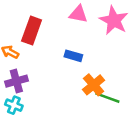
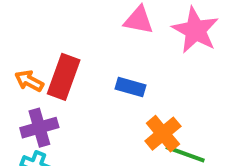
red rectangle: (32, 31) -> (64, 77), moved

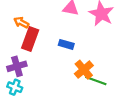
orange arrow: (29, 81) -> (21, 22), moved

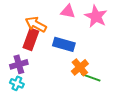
orange arrow: (21, 22) -> (36, 24), moved, size x1.5
blue rectangle: (66, 44) -> (64, 44), size x1.5

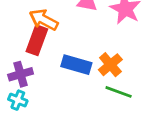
blue rectangle: (64, 44) -> (76, 65), moved
orange cross: (80, 67) -> (110, 65), moved

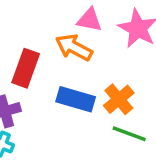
orange arrow: (44, 20) -> (74, 47), moved

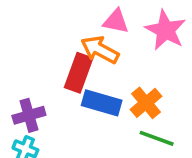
red rectangle: (26, 68) -> (79, 73), moved

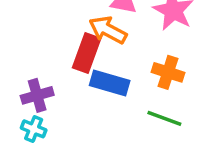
orange cross: (146, 103) -> (168, 72), moved, turned -32

